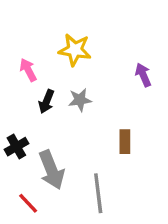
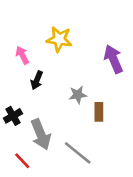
purple arrow: (143, 75) -> (113, 59), size x1.5
gray star: (80, 100) -> (78, 95), moved
gray line: (98, 193) -> (78, 153), turned -44

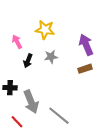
gray star: (78, 95) -> (51, 57), moved
brown rectangle: (99, 112) -> (85, 69), moved, turned 72
black cross: (13, 116) -> (10, 88), turned 32

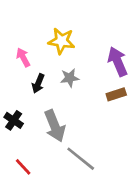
black cross: (10, 88) -> (14, 120), turned 32
gray arrow: (31, 102) -> (55, 126), moved

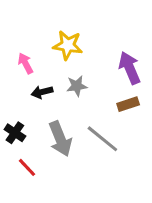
black arrow: (38, 83) -> (42, 92), turned 54
gray line: (81, 159) -> (102, 139), moved
red line: (23, 167) -> (27, 167), moved

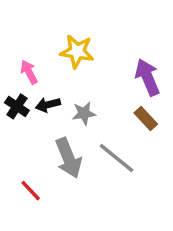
gray star: (77, 86) -> (84, 113), moved
brown rectangle: (128, 104) -> (146, 118), turned 65
black cross: (15, 133) -> (17, 106), moved

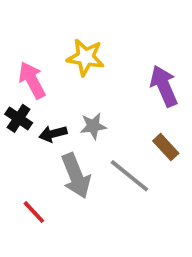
pink arrow: (29, 72) -> (32, 80), size x1.4
black arrow: (48, 105) -> (53, 134), moved
brown rectangle: (146, 118) -> (166, 147), moved

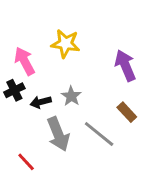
black cross: (19, 118) -> (14, 90), turned 30
gray star: (93, 126) -> (71, 96), turned -30

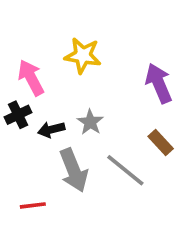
red line: (26, 162) -> (33, 205), turned -54

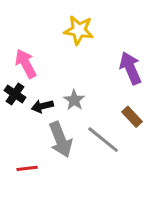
yellow star: (83, 55) -> (79, 30), moved
black cross: (18, 115) -> (15, 94), turned -30

